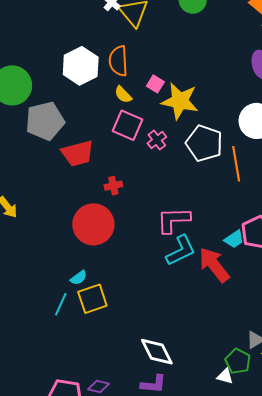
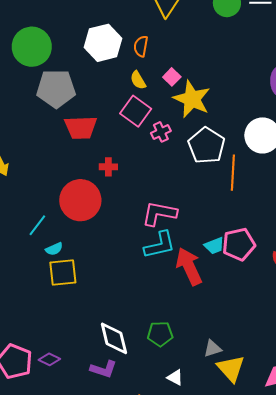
orange semicircle: (118, 61) -> (141, 46), size x0.7
cyan line: (61, 304) -> (37, 225), moved
green pentagon: (238, 361) -> (160, 334), moved, turned 30

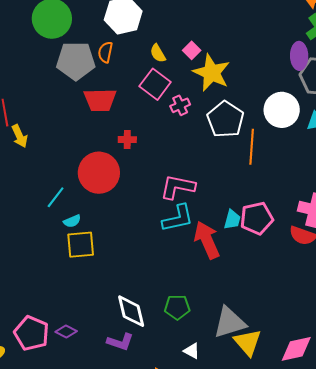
orange semicircle: (141, 46) -> (105, 52), moved
cyan trapezoid: (214, 246) -> (232, 220), turned -55
gray triangle: (213, 349) -> (230, 322), size x1.8

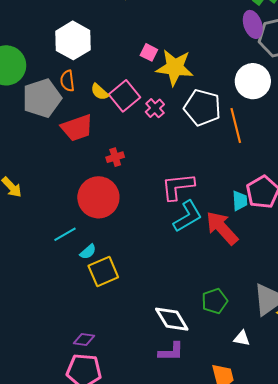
yellow semicircle: (158, 53) -> (100, 92), moved
pink square: (155, 84) -> (125, 96), turned 32
cyan line: (56, 197) -> (65, 234), turned 40
purple diamond: (66, 332) -> (84, 339), moved

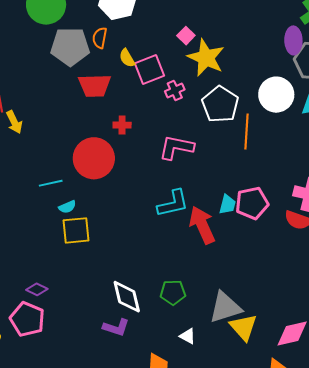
pink L-shape: (178, 187) -> (176, 147), moved

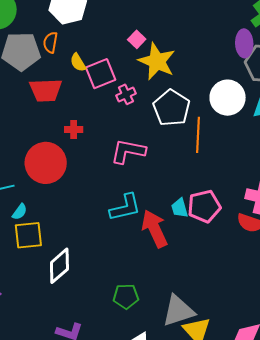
cyan trapezoid: (227, 205) -> (180, 208), turned 150
cyan semicircle: (67, 207) -> (20, 212), turned -30
white diamond: (127, 297) -> (59, 266), moved, turned 63

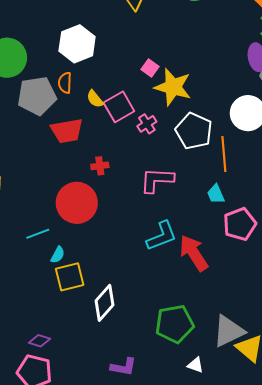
cyan trapezoid: (180, 208) -> (216, 194), moved
green pentagon: (126, 296) -> (175, 324), size x1.5

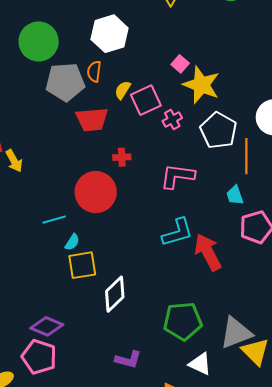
yellow semicircle: (95, 99) -> (123, 90), turned 66
purple diamond: (40, 341) -> (47, 326), size x1.5
white triangle: (195, 365) -> (200, 364), size x1.4

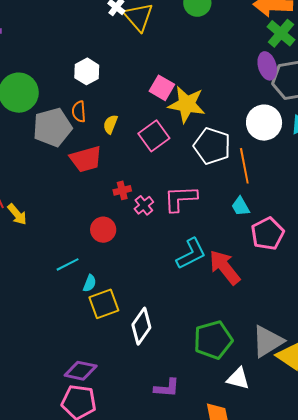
white hexagon: (110, 34) -> (87, 71), size x0.7
pink square: (180, 64) -> (162, 88), size x1.4
pink square: (146, 100) -> (154, 136), moved
pink cross: (172, 119) -> (144, 205), moved
red circle: (96, 192) -> (103, 230), size x0.6

